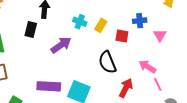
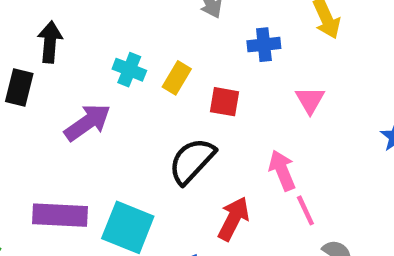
blue cross: (140, 21) -> (264, 45), moved
black semicircle: (107, 62) -> (192, 161), turned 65
pink arrow: (147, 67) -> (282, 170), turned 36

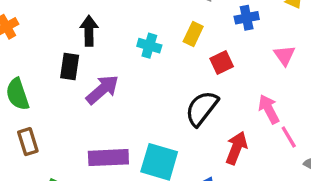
yellow rectangle: (177, 78) -> (193, 34), moved
red square: (224, 102) -> (222, 63), turned -30
purple arrow: (87, 122) -> (102, 90), moved

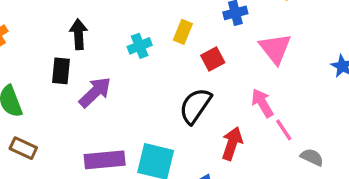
cyan cross: (149, 46) -> (140, 46), turned -35
pink triangle: (284, 55) -> (275, 49), size x1.5
brown rectangle: (28, 142) -> (23, 148), turned -45

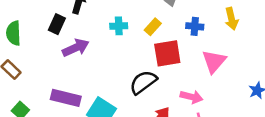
red square: (213, 59) -> (167, 53), size x1.6
pink arrow: (262, 103) -> (191, 97), turned 115

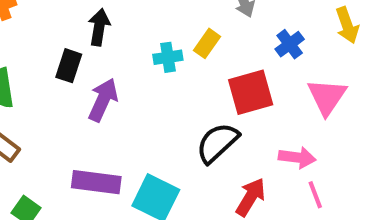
blue cross: (195, 26) -> (290, 44), turned -35
yellow rectangle: (153, 27) -> (207, 43), moved
purple arrow: (76, 48) -> (103, 100), turned -35

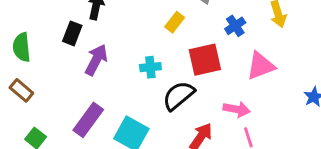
cyan cross: (168, 57) -> (150, 67), moved
pink triangle: (327, 97) -> (261, 66), turned 32
purple rectangle: (96, 182) -> (88, 120), turned -64

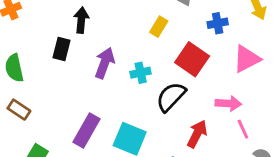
blue cross: (235, 26) -> (218, 23), turned 30
purple arrow: (96, 60) -> (105, 63), moved
red square: (205, 60) -> (192, 59), turned -36

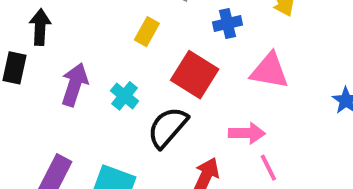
pink triangle: (247, 59) -> (269, 71), turned 40
cyan cross: (141, 73) -> (125, 96), turned -36

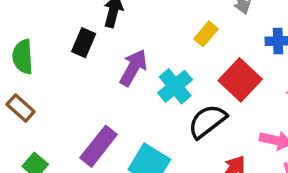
cyan cross: (125, 96) -> (175, 86), size x1.4

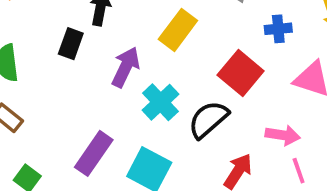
yellow rectangle: (206, 34) -> (178, 30), moved, size x1.5
cyan cross: (175, 86) -> (160, 102), moved

